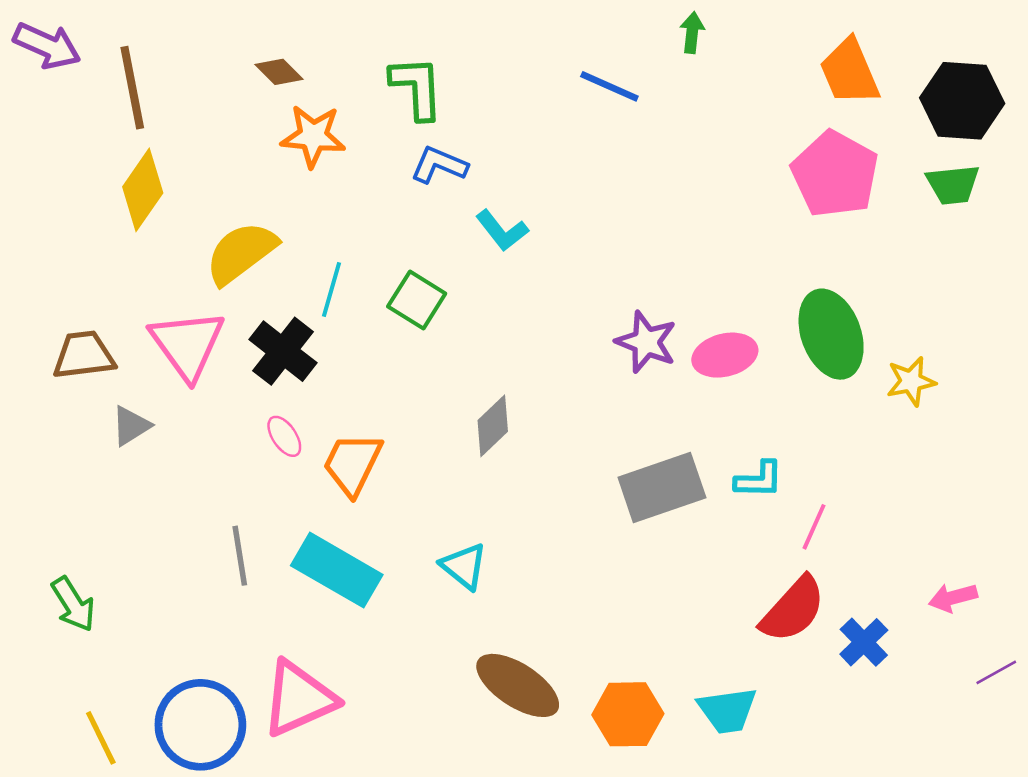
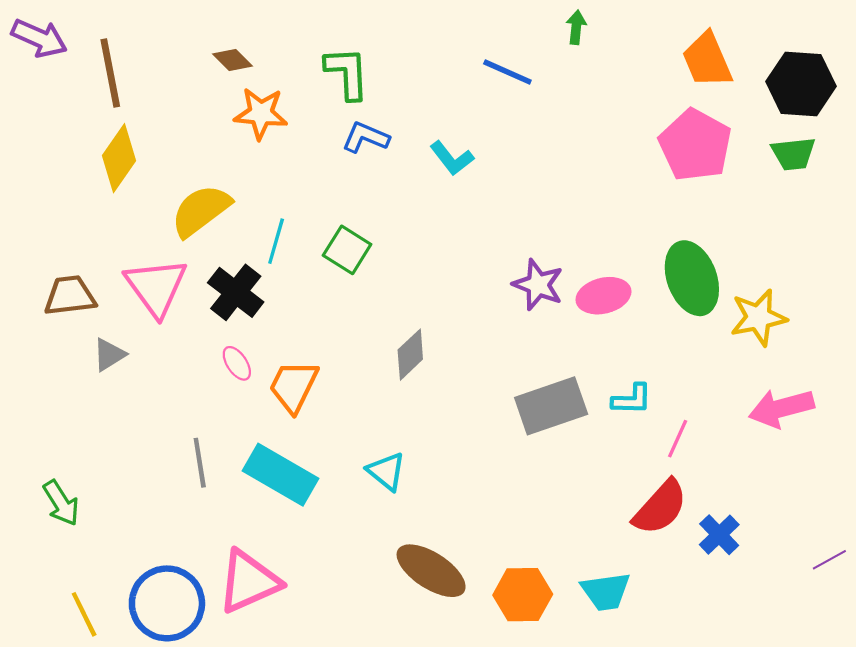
cyan L-shape: (502, 231) -> (452, 158), moved
yellow star: (911, 381) -> (758, 317), size x1.4
pink arrow: (953, 598) -> (781, 408), moved, size x1.6

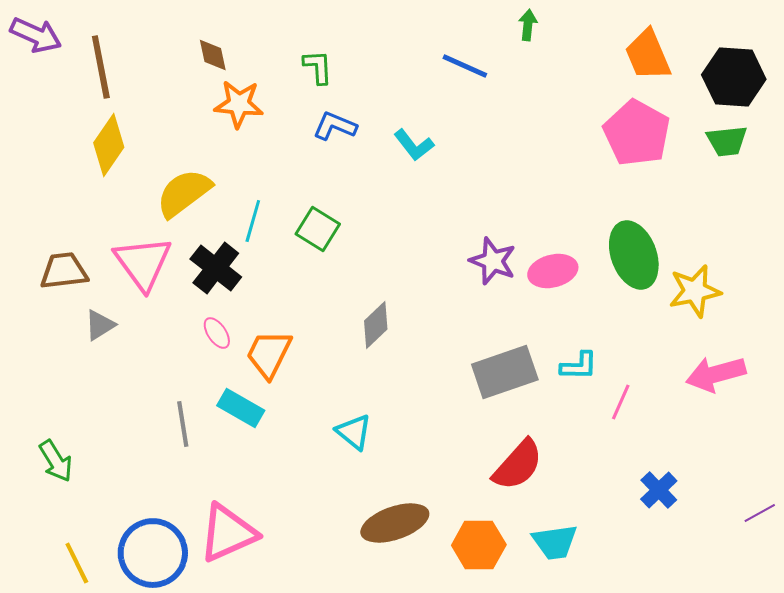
brown diamond: (232, 60) -> (213, 55), turned 33
green L-shape: (347, 73) -> (318, 67), size x0.7
cyan rectangle: (280, 475) -> (241, 408), moved, size x0.7
red semicircle: (660, 507) -> (518, 465), moved
brown ellipse: (431, 571) -> (395, 523), turned -52

